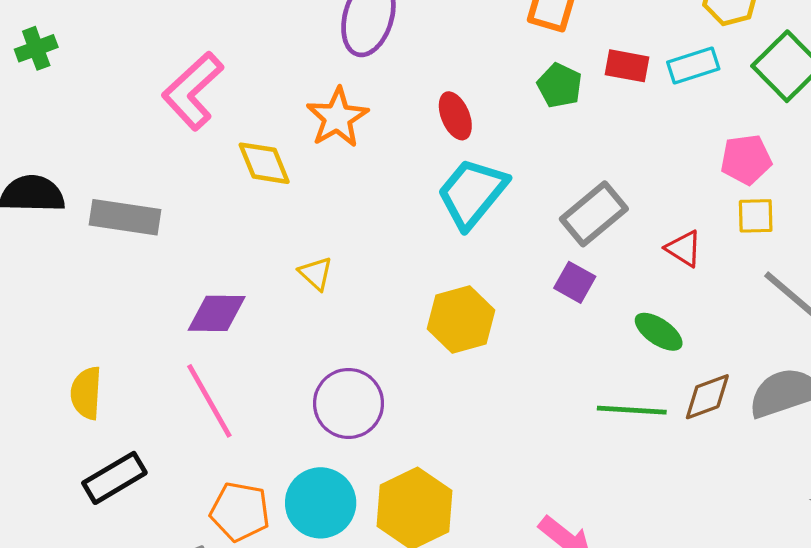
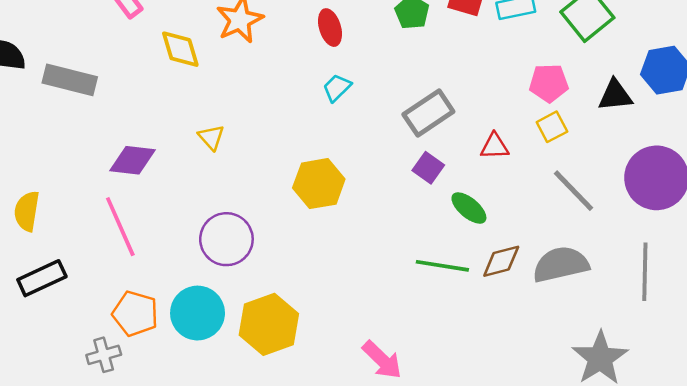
cyan trapezoid: (472, 193) -> (337, 88), size x0.5
yellow square: (756, 216) -> (552, 127), turned -32
red triangle: (684, 249) -> (495, 146), turned -40
purple square: (575, 282) -> (428, 168), moved

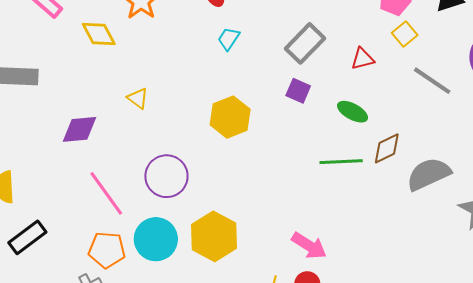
purple square: (428, 168) -> (298, 91), moved
pink line: (120, 227) -> (106, 193), moved
gray semicircle: (561, 264) -> (429, 174), moved

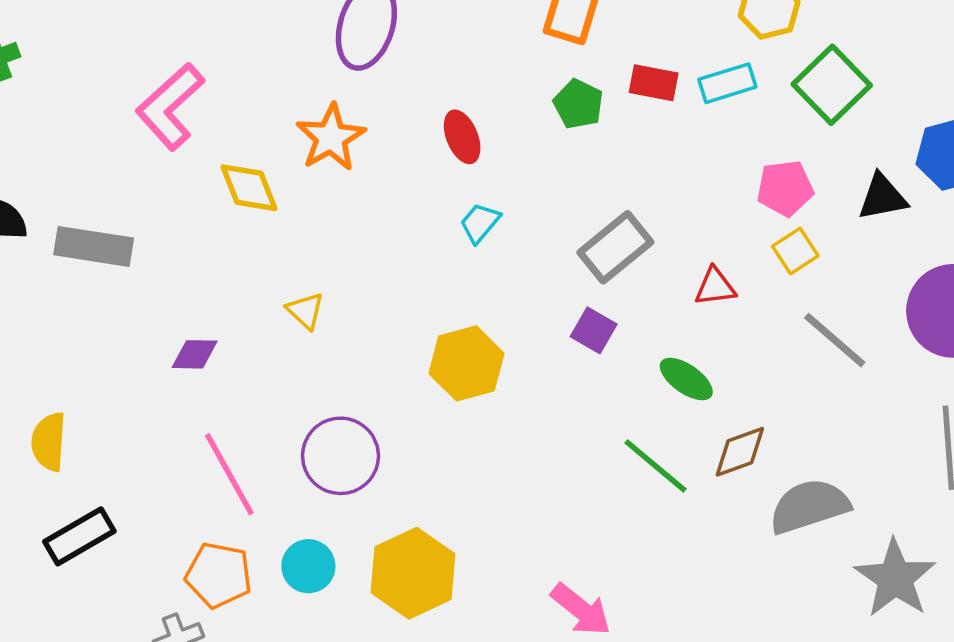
purple diamond: (79, 129) -> (195, 354), size x0.7
green line: (341, 162) -> (656, 466), turned 36
cyan circle: (156, 239) -> (308, 566), size x0.7

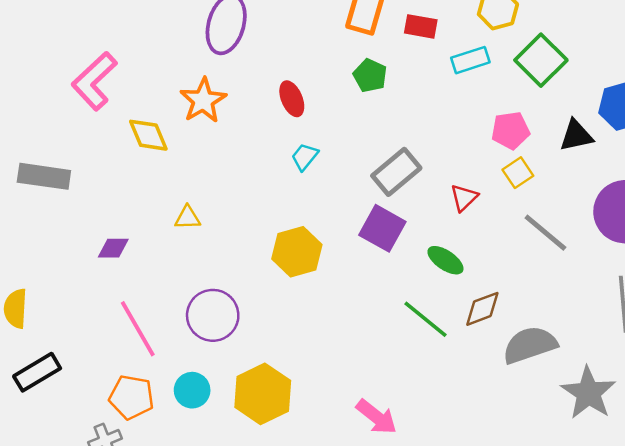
red rectangle: (654, 83) -> (421, 26), moved
red triangle: (715, 287) -> (464, 198), turned -36
yellow triangle: (305, 311) -> (188, 218), turned -44
purple square: (594, 330) -> (382, 228), size x1.5

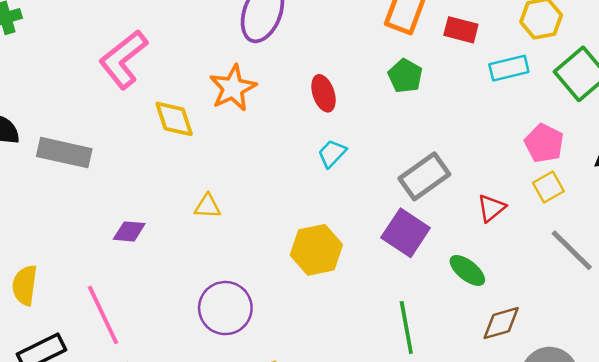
pink pentagon: (510, 130) -> (544, 143), turned 30
green line: (426, 319) -> (406, 327), moved, turned 36
pink line: (138, 329) -> (103, 315), moved

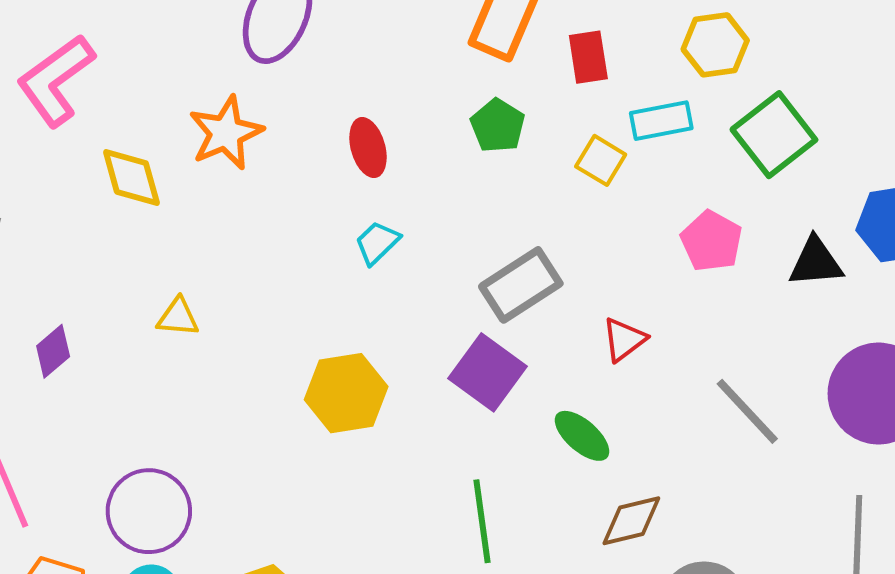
red rectangle: (461, 30) -> (588, 57), turned 64
yellow square: (548, 187) -> (601, 160), moved, turned -32
purple diamond: (129, 231) -> (53, 351), turned -48
purple circle: (225, 308) -> (149, 511), moved

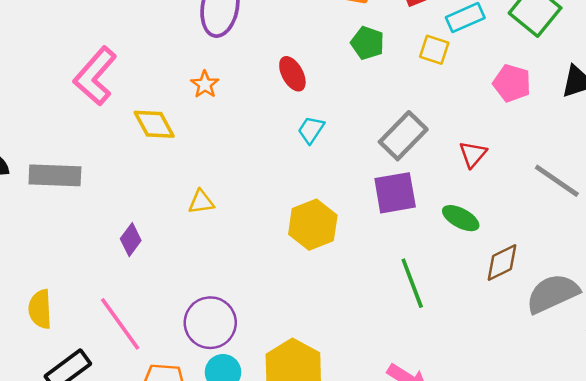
orange star: (226, 133) -> (205, 84), size x0.6
purple square: (487, 372) -> (395, 193), turned -33

